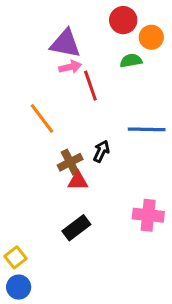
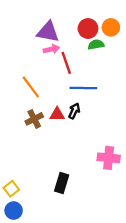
red circle: (123, 20) -> (88, 29), moved
blue line: (147, 129) -> (83, 88), moved
brown cross: (70, 162) -> (34, 119), moved
red triangle: (78, 181) -> (57, 114), moved
black rectangle: (76, 228) -> (62, 183), moved, turned -36

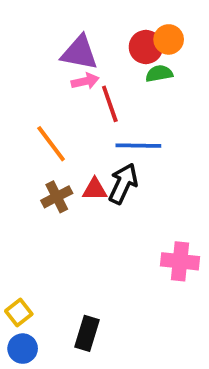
orange circle: (111, 27) -> (169, 39), moved
black arrow: (74, 111) -> (123, 184), size x1.5
black rectangle: (62, 183) -> (87, 333), moved

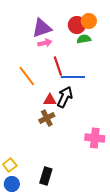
purple triangle: (80, 53) -> (42, 28), turned -30
red line: (110, 104) -> (58, 66), moved
brown cross: (57, 197) -> (47, 118), moved

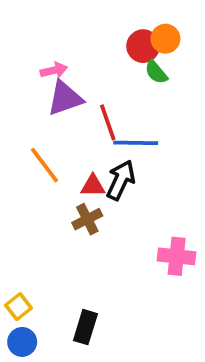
purple triangle: (42, 28) -> (65, 98), moved
green semicircle: (84, 39) -> (156, 72), turned -120
pink arrow: (45, 43) -> (54, 70), moved
orange line: (27, 76) -> (44, 165), moved

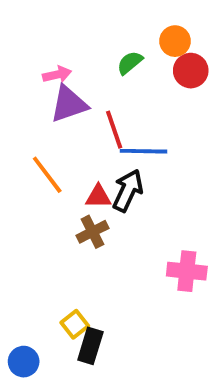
red circle: (143, 46) -> (191, 71), moved
green semicircle: (156, 72) -> (130, 63), moved, turned 90
yellow square: (18, 307) -> (75, 324), moved

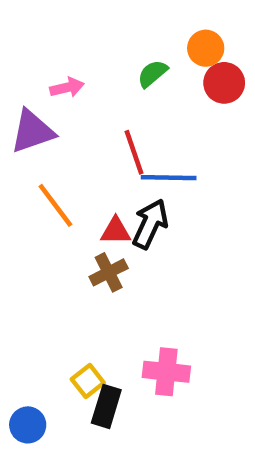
purple triangle: (69, 104) -> (32, 131), moved
pink cross: (187, 271) -> (166, 372), moved

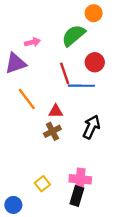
orange circle: (206, 48) -> (94, 13), moved
green semicircle: (153, 74) -> (74, 35), size x1.6
red circle: (224, 83) -> (95, 62), moved
black arrow: (150, 224) -> (91, 127), moved
black rectangle: (106, 406) -> (77, 196), moved

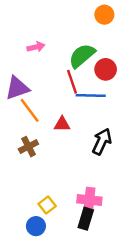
green semicircle: (74, 35) -> (82, 56), moved
purple triangle: (16, 63) -> (17, 88), moved
brown cross: (52, 131) -> (28, 147), moved
blue circle: (13, 205) -> (36, 226), moved

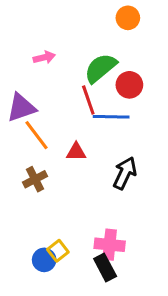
black rectangle: (86, 219) -> (105, 268), turned -45
blue circle: (36, 226) -> (44, 260), moved

